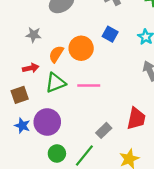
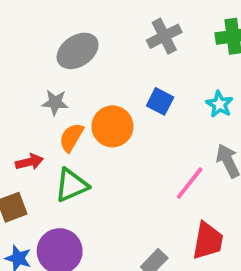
gray star: (34, 35) -> (55, 102), moved
pink line: (89, 86) -> (190, 183), moved, turned -50

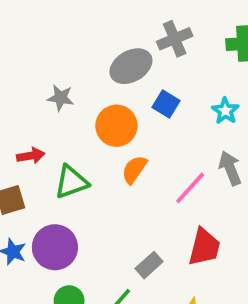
gray ellipse: (78, 51) -> (131, 66), moved
orange semicircle: (71, 137) -> (134, 170), moved

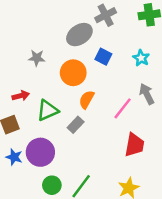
gray rectangle: (149, 265) -> (76, 125), moved

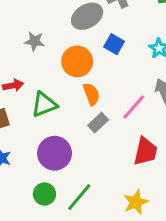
orange semicircle: (87, 99) -> (91, 94), turned 126
gray rectangle: (76, 125) -> (98, 123), moved
purple circle: (40, 152) -> (55, 153), moved

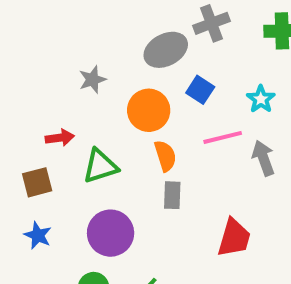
gray star: (35, 41) -> (92, 80), turned -30
pink line: (134, 107) -> (223, 137), moved, turned 32
gray rectangle: (98, 123) -> (172, 195), turned -48

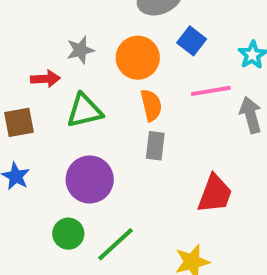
gray star: (92, 80) -> (80, 50), moved

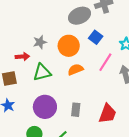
pink line: (211, 91) -> (105, 62), turned -48
orange semicircle: (151, 105) -> (76, 70), turned -98
gray rectangle: (155, 146) -> (76, 110), moved

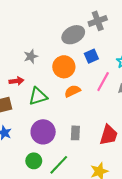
blue square: (96, 37) -> (91, 56), turned 32
gray star: (40, 42) -> (31, 56), moved

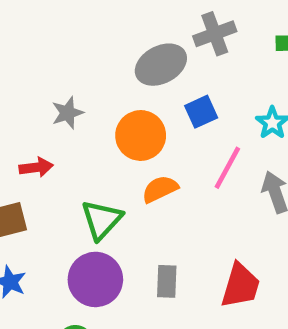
green triangle: (38, 96) -> (102, 220), moved, turned -30

